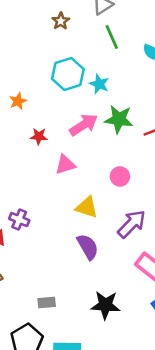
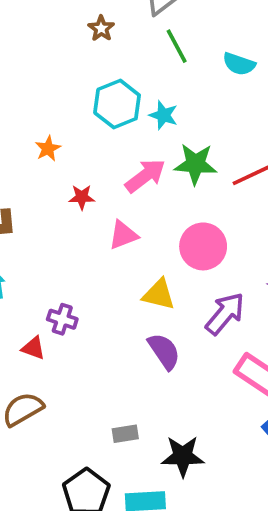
pink circle: (120, 176) -> (203, 246), size x1.6
gray rectangle: (47, 302) -> (125, 434), moved
black star: (105, 305) -> (183, 456), moved

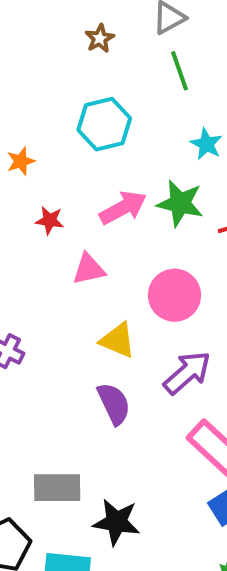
cyan star: (163, 115) -> (206, 144), moved
gray rectangle: (125, 434) -> (57, 488), size x1.6

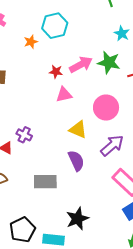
cyan hexagon: (104, 124) -> (55, 26), moved
red star: (50, 220) -> (56, 72), moved
gray rectangle: (57, 488) -> (45, 182), moved
black star: (117, 522) -> (77, 219), turned -30

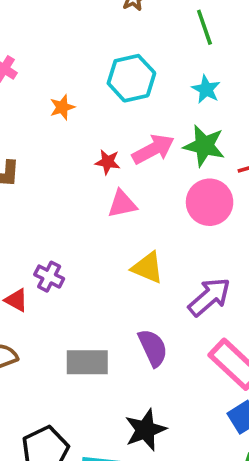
cyan hexagon: (55, 26) -> (131, 78), moved
cyan star: (122, 33) -> (206, 89), moved
pink circle: (106, 108) -> (210, 202), moved
purple semicircle: (76, 161) -> (153, 348), moved

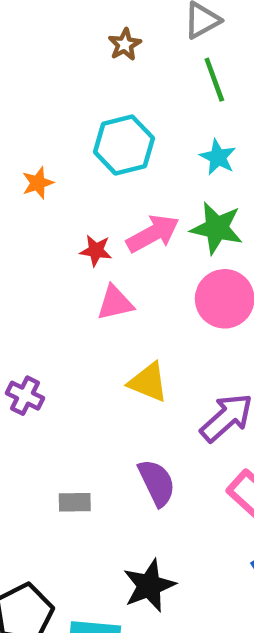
gray rectangle: (87, 362) -> (75, 502), size x0.6

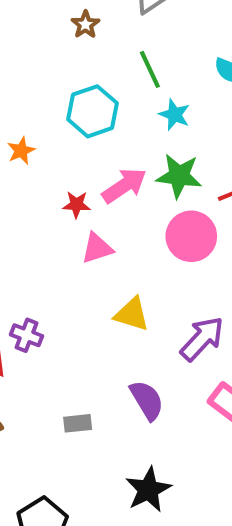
green line: (214, 80) -> (150, 69), moved

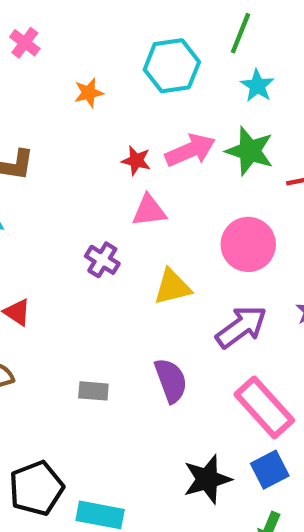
green line: (150, 69) -> (240, 33), turned 36
pink circle: (191, 236) -> (248, 244), moved
yellow triangle: (132, 314) -> (172, 287), turned -42
purple cross: (27, 335) -> (102, 260), moved
black star: (148, 490) -> (207, 479), moved

